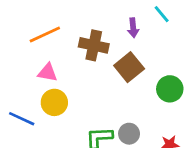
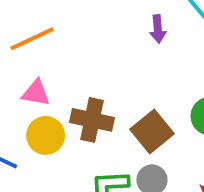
brown cross: (94, 45) -> (92, 120), moved
brown square: (129, 67) -> (152, 132), moved

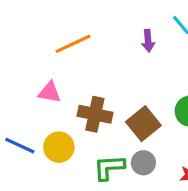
orange line: (32, 39) -> (73, 44), moved
yellow circle: (46, 135) -> (59, 147), moved

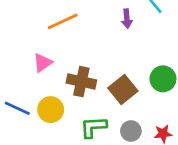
pink triangle: (50, 92) -> (43, 63), turned -45
gray circle: (143, 163) -> (131, 131), moved

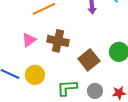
brown cross: (81, 82) -> (58, 41), moved

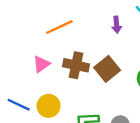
brown square: (89, 60) -> (107, 69), moved

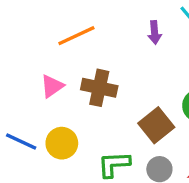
brown square: (107, 69) -> (156, 125), moved

